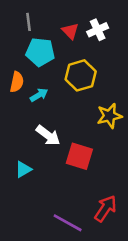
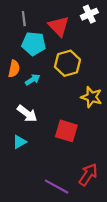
white cross: (98, 30) -> (89, 14), moved
red triangle: (70, 31) -> (59, 26), size x1.5
yellow star: (109, 116) -> (91, 97), turned 30
white arrow: (48, 135) -> (27, 113), moved

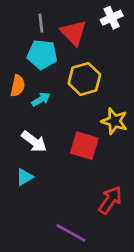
gray line: (24, 19) -> (41, 23), moved
red square: (66, 131) -> (84, 146), moved
red arrow: (88, 175) -> (110, 200), moved

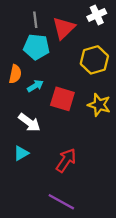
red triangle: (74, 33) -> (64, 28), turned 30
yellow hexagon: (84, 79) -> (94, 60), moved
red square: (84, 146) -> (62, 99), moved
red arrow: (110, 200) -> (66, 160), moved

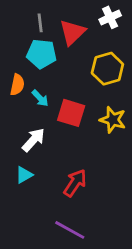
cyan arrow: (35, 86) -> (40, 98), turned 77
white arrow: (29, 123) -> (33, 140), turned -85

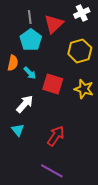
cyan pentagon: (42, 54) -> (31, 40), turned 30
cyan triangle: (24, 175) -> (18, 130), turned -40

